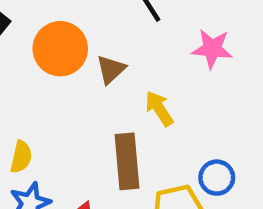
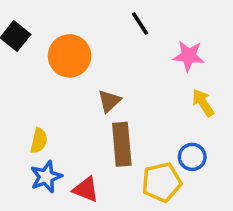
brown triangle: (111, 69) -> (109, 101), moved
yellow arrow: (159, 109) -> (203, 103), moved

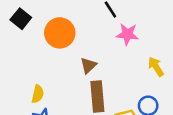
pink star: (189, 56) -> (127, 34), moved

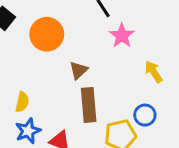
pink star: (127, 34) -> (122, 36), turned 30

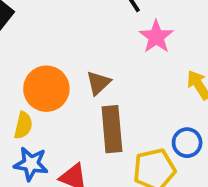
orange circle: (47, 34) -> (46, 89), moved
blue star: (28, 131) -> (31, 164), turned 30

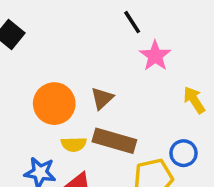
yellow semicircle: (23, 125) -> (74, 144), moved, turned 75
brown rectangle: (112, 129) -> (114, 141), turned -69

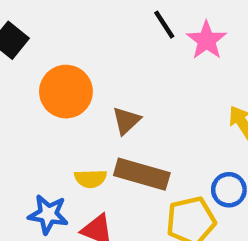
pink star: (155, 56) -> (207, 40), moved
orange circle: (54, 104) -> (66, 92), moved

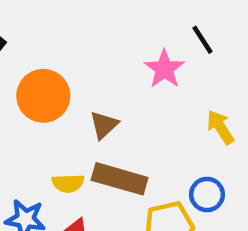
black line: (164, 25) -> (203, 40), moved
pink star: (207, 40) -> (164, 69), moved

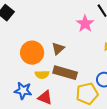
orange circle: (43, 96) -> (32, 53), moved

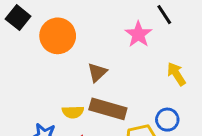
orange circle: (32, 53) -> (58, 36), moved

